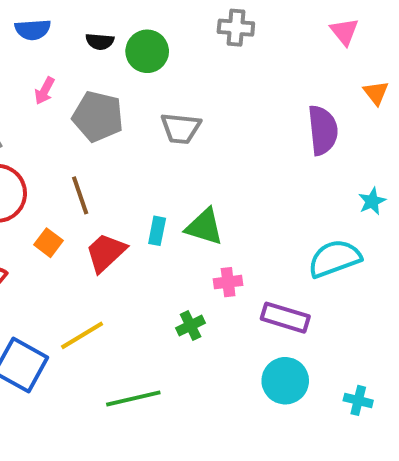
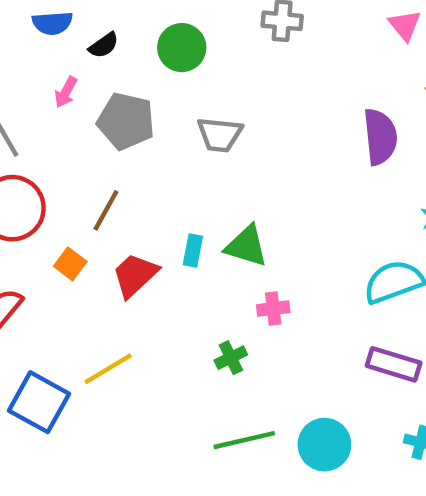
black semicircle: (100, 41) -> (104, 45), moved, turned -40
brown line: (80, 195) -> (106, 210), turned 48
purple rectangle: (285, 318) -> (394, 364), moved
cyan circle: (285, 381) -> (324, 445), moved
green line: (133, 398) -> (244, 440), moved

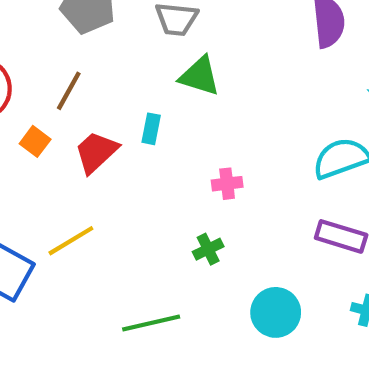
green triangle: (246, 246) -> (200, 76), moved
green cross: (231, 358) -> (208, 249), moved
green line: (244, 440) -> (151, 323), moved

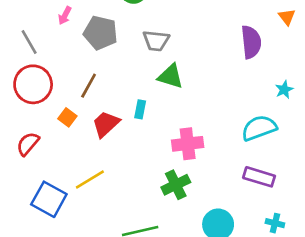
pink cross: (227, 184) -> (188, 144), size x1.6
green cross: (208, 249) -> (176, 185), size x1.5

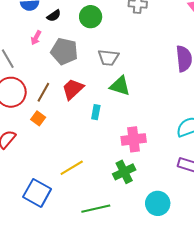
brown line: (89, 86) -> (43, 92), moved
red trapezoid: (106, 124) -> (73, 89), moved
yellow line: (90, 179) -> (72, 168), moved
blue square: (49, 199) -> (37, 193), moved

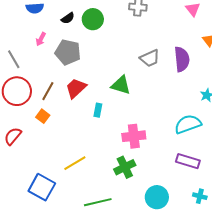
black semicircle: (54, 16) -> (68, 18), moved
gray trapezoid: (108, 58) -> (150, 58), moved, turned -30

